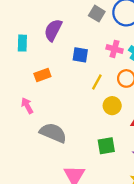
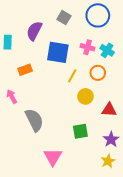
gray square: (97, 14) -> (64, 18), moved
blue square: (80, 55) -> (58, 52), size x1.6
gray semicircle: (53, 133) -> (34, 120), turned 40

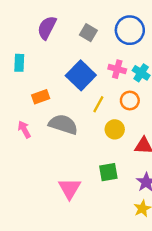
purple semicircle: (34, 31) -> (47, 28), moved
blue square: (58, 52) -> (81, 75), turned 35
gray semicircle: (34, 120) -> (63, 124), moved, turned -45
pink triangle: (53, 157) -> (69, 188), moved

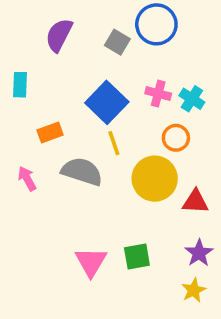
blue circle: (130, 30) -> (156, 24), moved
yellow line: (98, 104) -> (114, 143), moved, turned -48
yellow circle: (115, 129) -> (155, 179), size x1.6
green square: (108, 172) -> (137, 257), moved

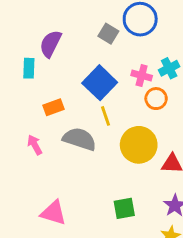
purple semicircle: (59, 35) -> (51, 44), moved
cyan cross: (192, 99) -> (169, 68), moved, turned 30
orange circle: (176, 138) -> (156, 99), moved
pink triangle: (91, 262) -> (53, 213), moved, turned -44

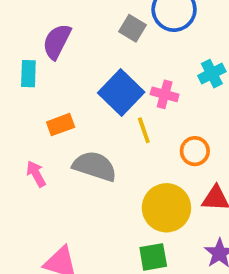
pink cross: (142, 75) -> (165, 94), moved
orange circle: (156, 99) -> (195, 151), moved
yellow line: (105, 116) -> (144, 130), moved
yellow circle: (139, 145) -> (166, 208), moved

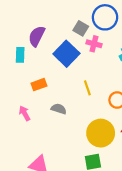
blue square: (121, 92) -> (66, 54), moved
pink cross: (165, 94) -> (94, 44), moved
gray semicircle: (95, 166) -> (59, 109), size x0.6

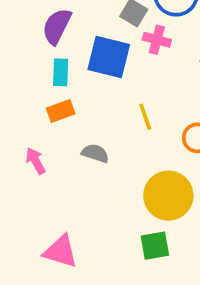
blue square: (66, 54) -> (109, 57), turned -30
cyan rectangle: (20, 55) -> (61, 72), moved

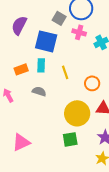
pink cross: (157, 40) -> (79, 32), moved
cyan rectangle: (61, 72) -> (41, 65), moved
pink triangle: (61, 251) -> (21, 142), turned -42

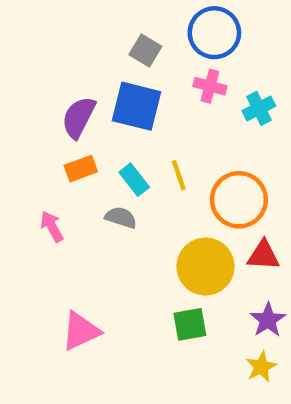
gray square: (59, 18) -> (145, 51), moved
purple semicircle: (19, 25) -> (79, 117), moved
cyan rectangle: (41, 65) -> (134, 180), moved, turned -40
orange circle: (92, 83) -> (239, 200), size x1.6

